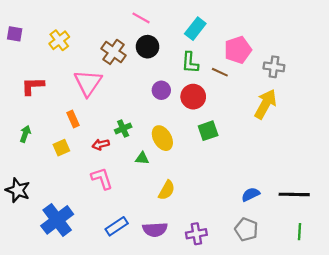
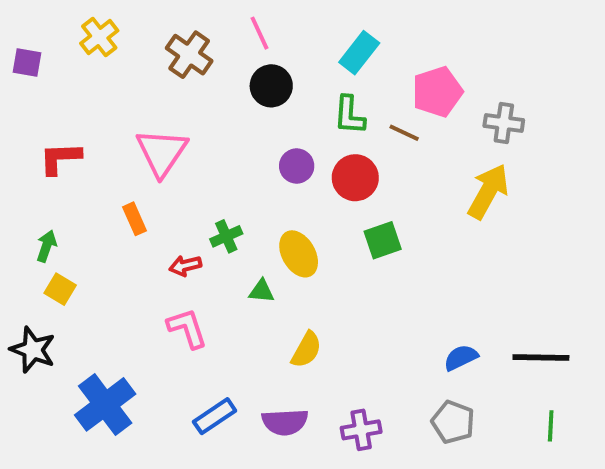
pink line: (141, 18) -> (260, 33), turned 36
yellow cross: (59, 40) -> (99, 37), moved
brown cross: (113, 52) -> (189, 55), moved
yellow square: (61, 148) -> (60, 289), moved, turned -35

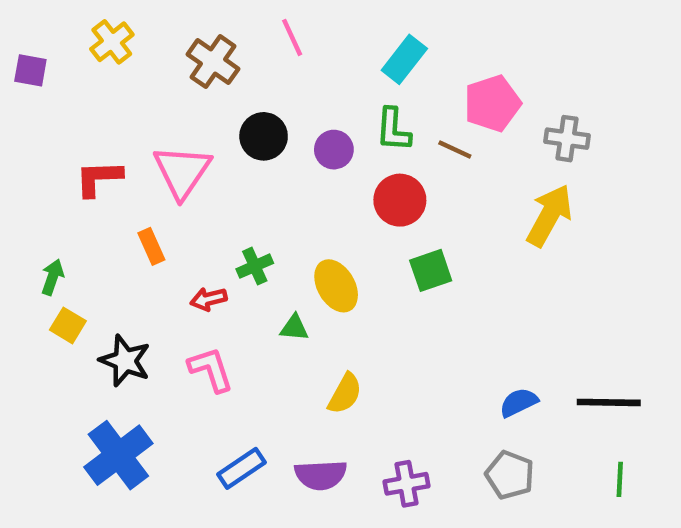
black circle: (271, 86) -> (264, 136), moved
red L-shape: (60, 158) -> (99, 178), moved
purple circle: (297, 166) -> (334, 150), moved
black star: (33, 350) -> (125, 361), moved

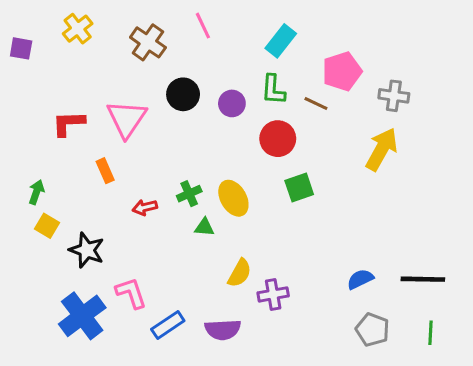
green cross: (255, 266) -> (189, 194), moved
pink L-shape: (211, 369) -> (131, 293), moved
gray pentagon: (510, 475) -> (372, 330), moved
purple cross: (406, 484) -> (273, 294), moved

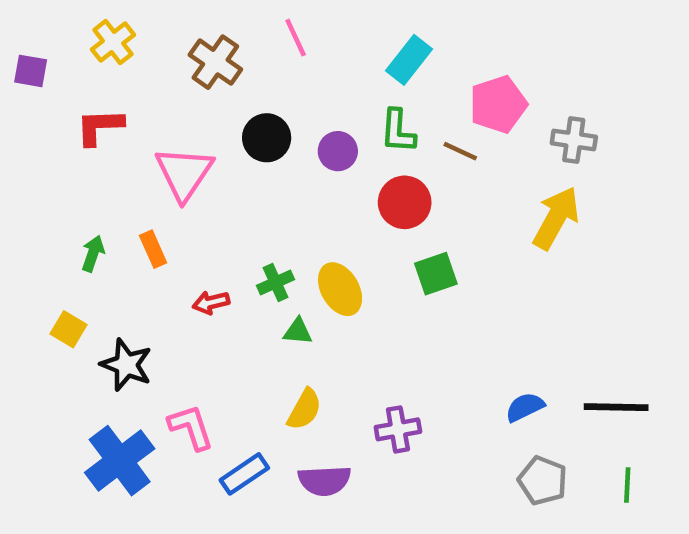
red L-shape: (68, 123) -> (100, 127), moved
green arrow: (36, 192) -> (93, 254), moved
yellow semicircle: (240, 273) -> (304, 409), moved

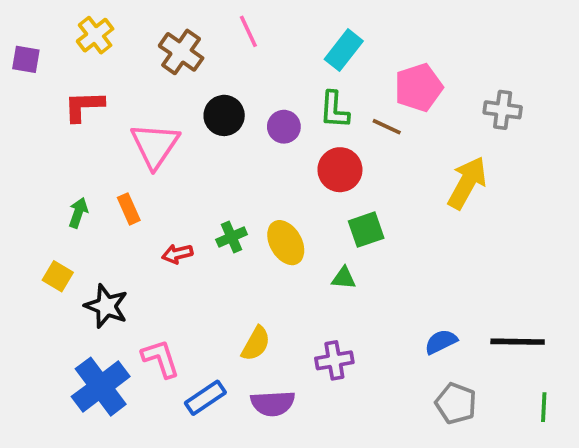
gray cross: (574, 140) -> (503, 110), moved
green triangle: (298, 331) -> (344, 278), moved
green line: (627, 485) -> (544, 407), moved

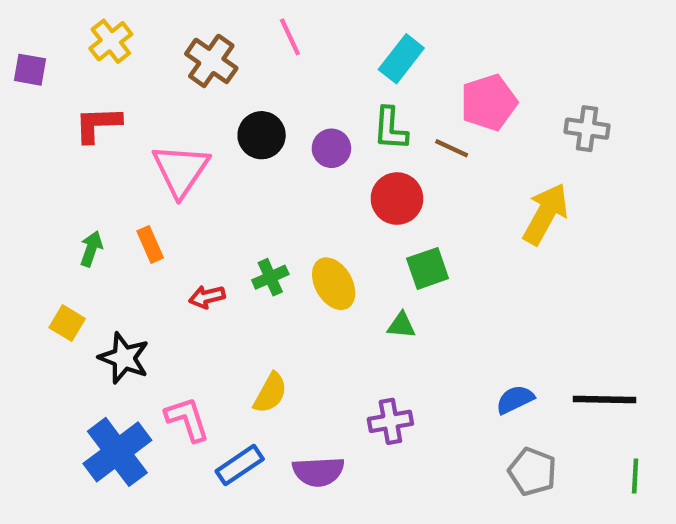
yellow semicircle: (256, 344) -> (270, 393), moved

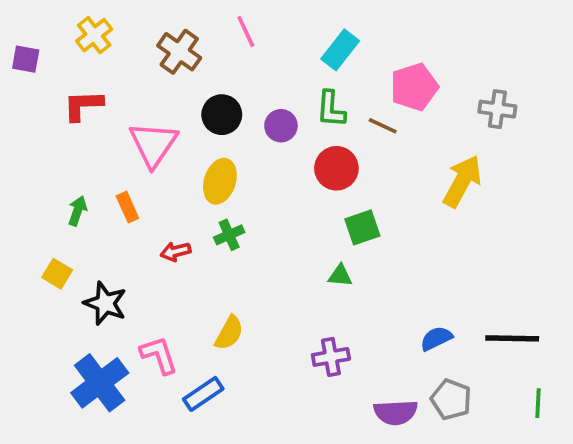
yellow ellipse: (334, 284) -> (220, 181), moved, turned 48
purple semicircle: (318, 472) -> (396, 412), moved

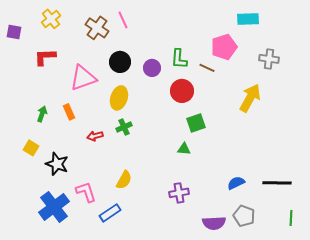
pink line: (246, 31) -> (123, 20), moved
cyan rectangle: (340, 50) -> (248, 19), moved, turned 50
pink triangle: (153, 144) -> (83, 78), turned 36

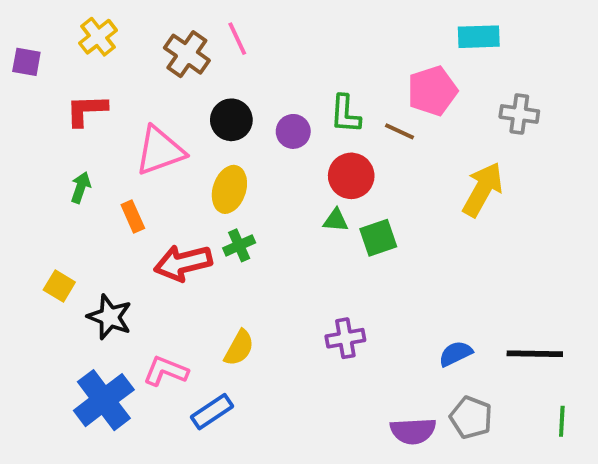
green arrow: (42, 114) -> (81, 187), moved
red arrow: (95, 136) -> (183, 263), size x1.8
green triangle: (184, 149) -> (336, 220), moved
pink L-shape: (86, 192) -> (166, 371), turned -50
purple cross: (179, 193) -> (345, 338), moved

